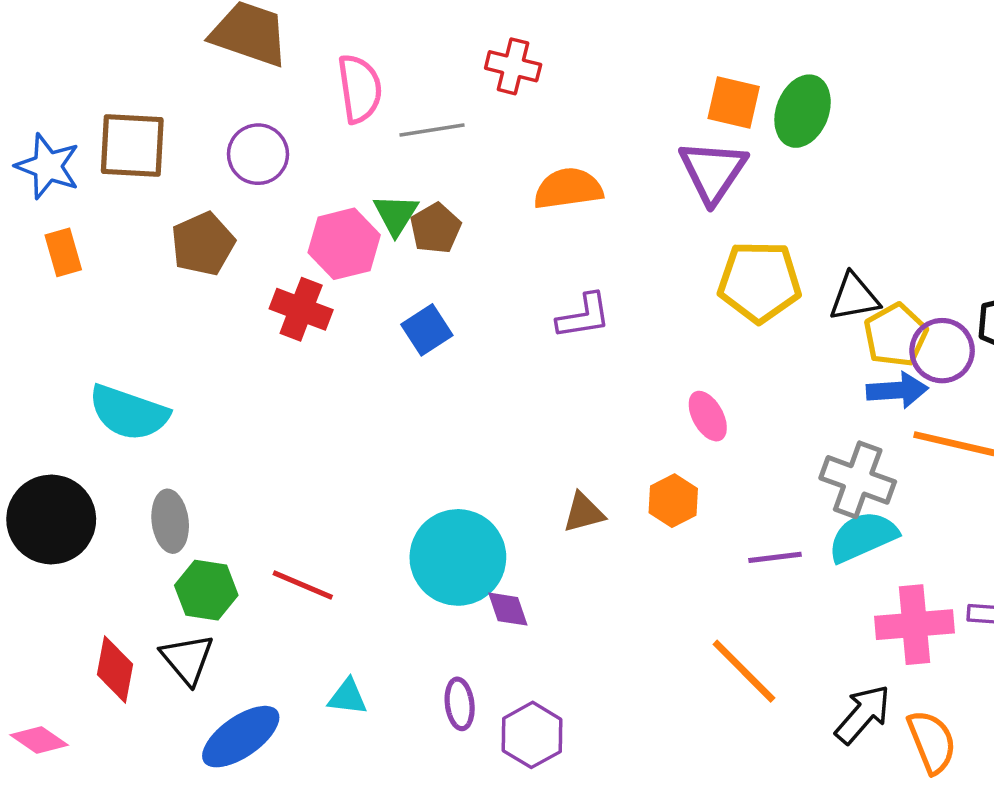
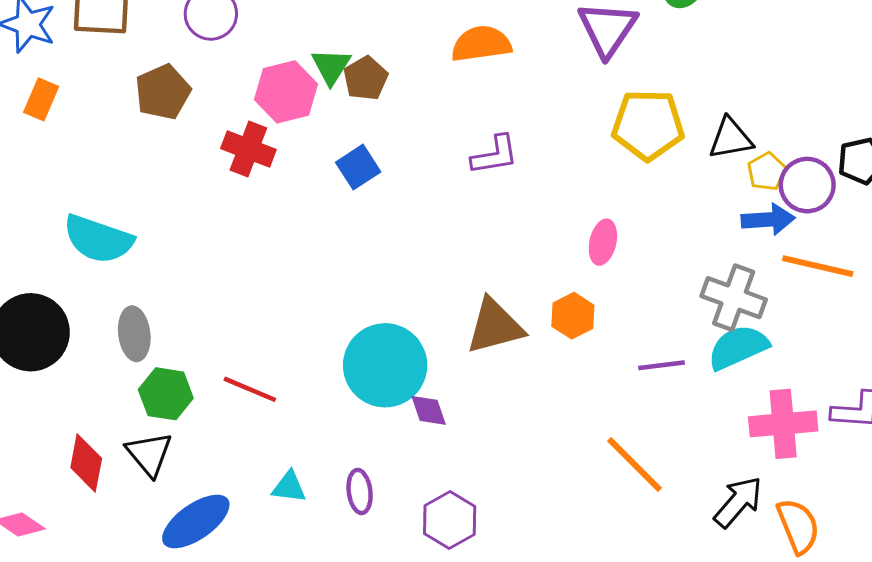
orange rectangle: (63, 252) -> (41, 99), turned 39
yellow pentagon: (896, 335) -> (767, 172), size x0.7
pink ellipse: (708, 416) -> (603, 242), turned 42
brown triangle: (584, 513) -> (495, 326), size x1.6
purple ellipse: (460, 704) -> (360, 491), moved

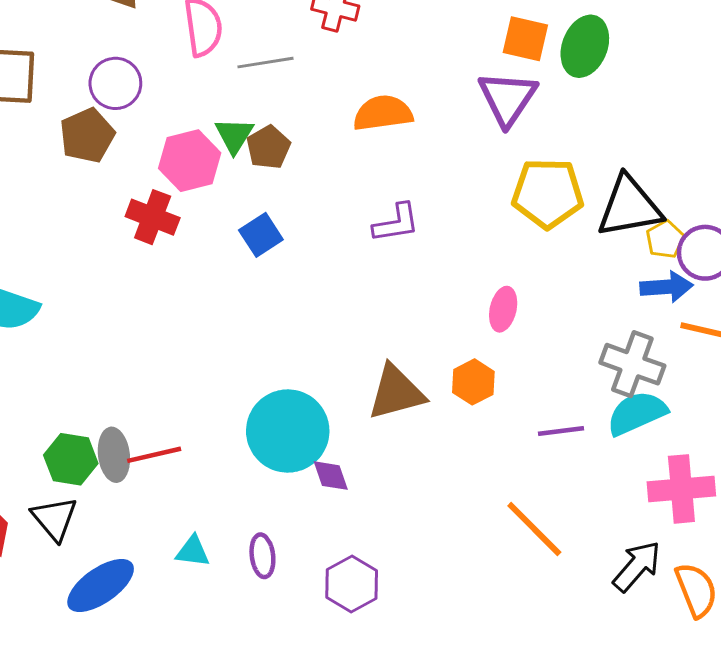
brown pentagon: (163, 92) -> (87, 135), moved
black triangle: (731, 138) -> (629, 207), size x1.5
gray ellipse: (134, 334) -> (114, 455), moved
red line: (250, 389) -> (154, 455), turned -36

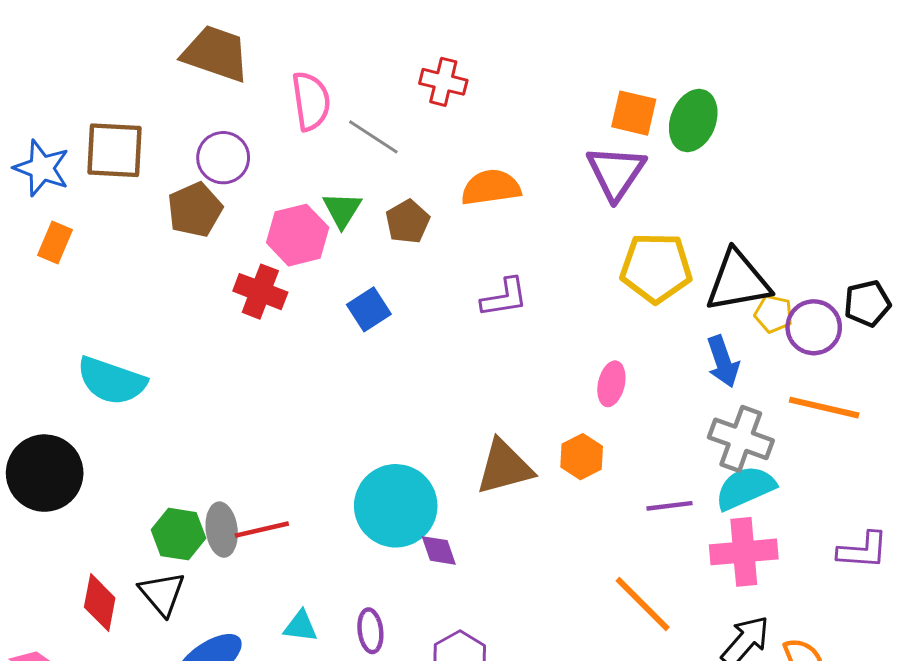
gray line: (265, 63) -> (373, 137), turned 42
brown pentagon: (268, 147) -> (408, 222), moved
yellow pentagon: (665, 239) -> (774, 314), turned -30
blue arrow: (667, 287) -> (723, 361), moved, turned 75
pink cross: (681, 489) -> (744, 552), moved

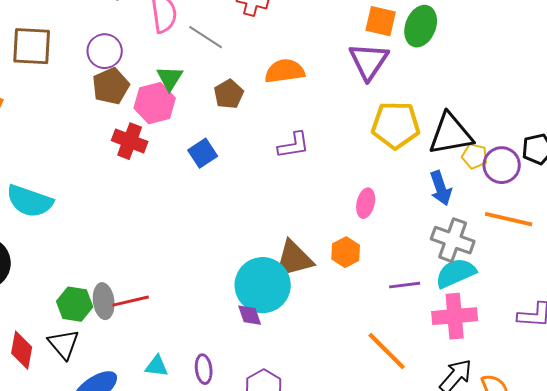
brown pentagon: (195, 210) -> (111, 86), moved
green triangle: (342, 210) -> (170, 78), moved
cyan circle: (396, 506) -> (263, 285), moved

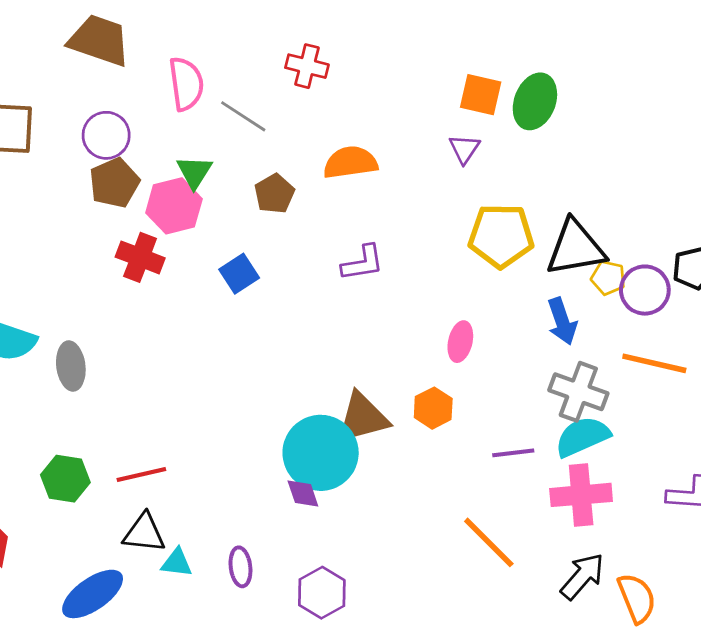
purple triangle: (369, 61) -> (464, 149), size x0.6
gray ellipse: (104, 301) -> (71, 366), moved
black triangle: (64, 344) -> (144, 533), moved, turned -44

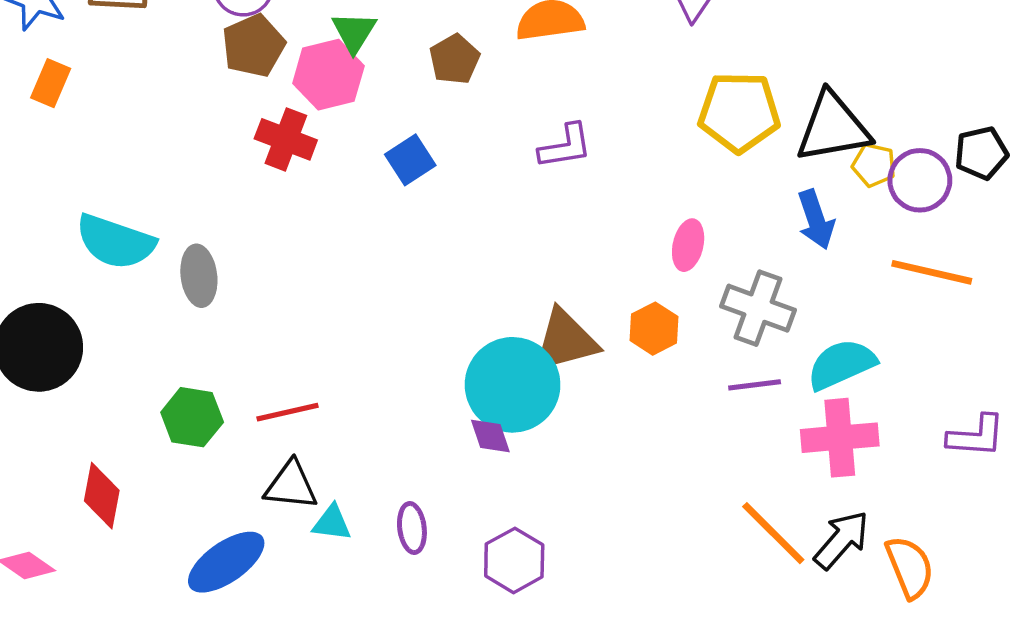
gray cross: (578, 392) -> (758, 308), moved
orange line: (489, 542) -> (773, 533), moved

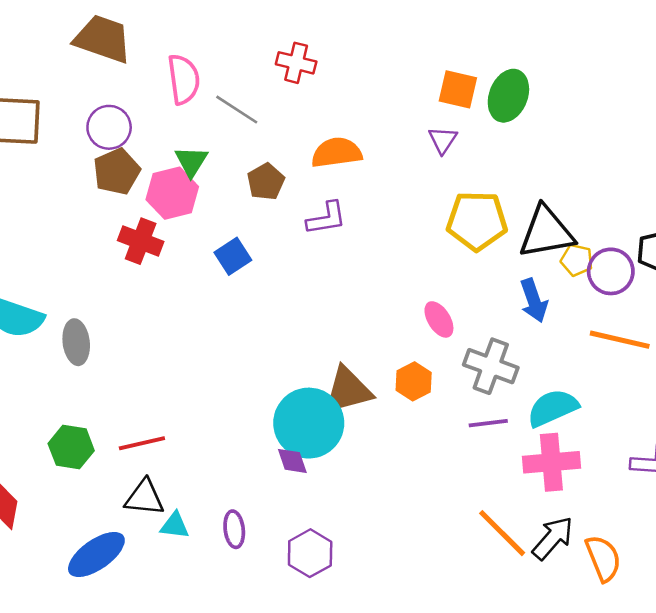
purple L-shape: (565, 146) -> (326, 218), moved
pink ellipse: (688, 245) -> (439, 319), turned -45

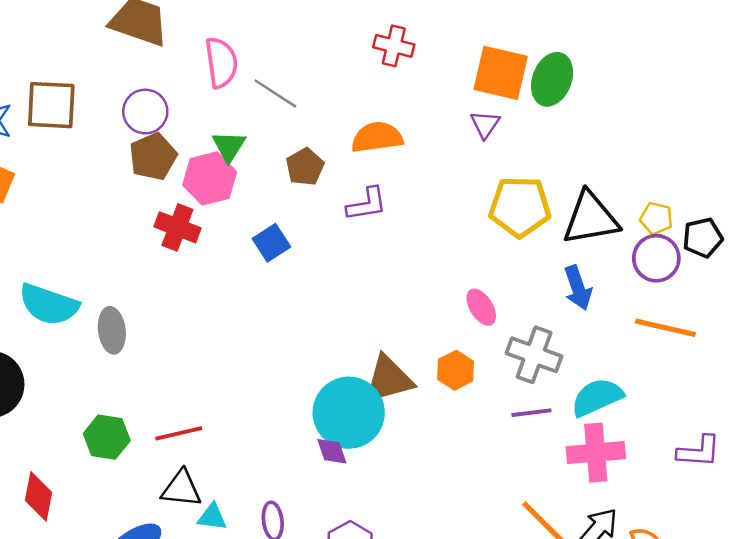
red cross: (296, 63) -> (394, 46), moved
orange square: (458, 89) -> (501, 73), size x1.4
yellow pentagon: (577, 260) -> (656, 218), moved

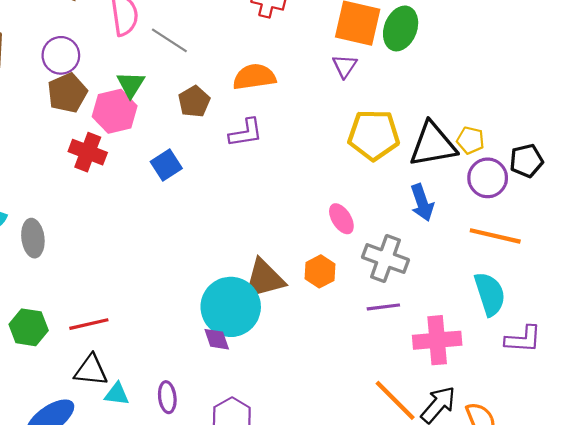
yellow pentagon: (656, 218) -> (470, 140), moved
cyan semicircle: (597, 397) -> (490, 294), moved, turned 96

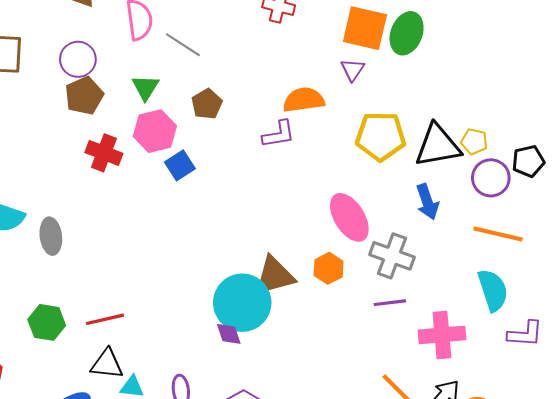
orange semicircle: (254, 77) -> (304, 100), moved
pink hexagon: (115, 111) -> (155, 131), moved
purple L-shape: (246, 133) -> (279, 134), moved
pink ellipse: (341, 219) -> (349, 217), size x1.6

